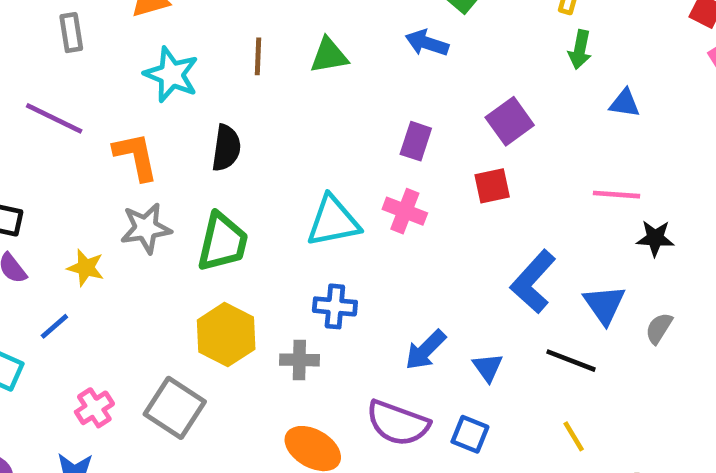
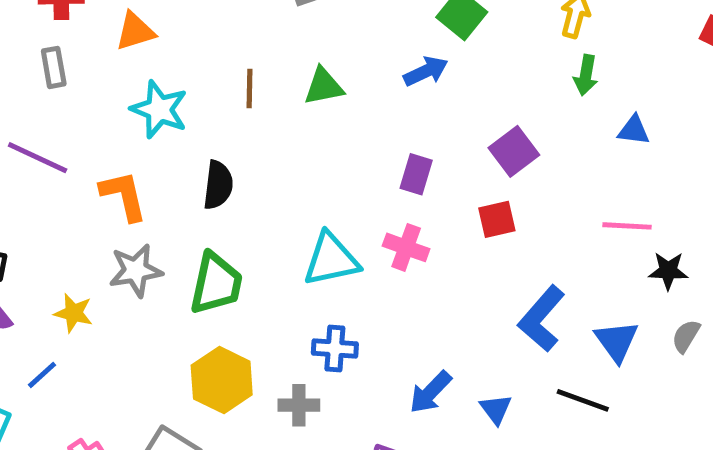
blue arrow: (427, 43) -> (426, 71), turned 138
gray semicircle: (659, 328) -> (686, 336), moved

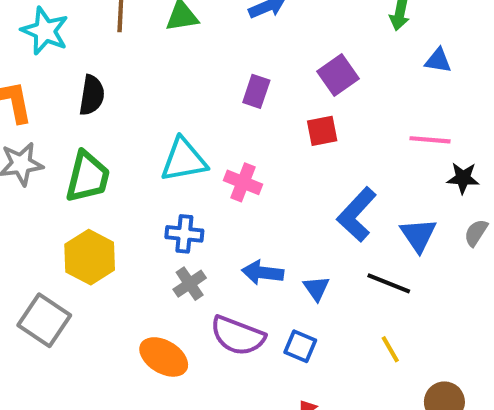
pink cross: (406, 247) -> (243, 182), moved
blue arrow: (430, 392) -> (263, 273), turned 51
gray cross: (299, 405) -> (190, 284), moved, turned -36

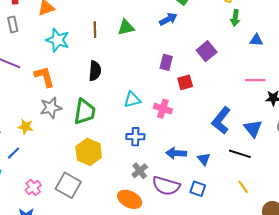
black semicircle: (92, 95) -> (95, 71), moved
red square: (322, 131) -> (185, 82), moved
cyan triangle: (184, 160) -> (132, 100), size x0.7
gray cross: (190, 284) -> (140, 171), moved

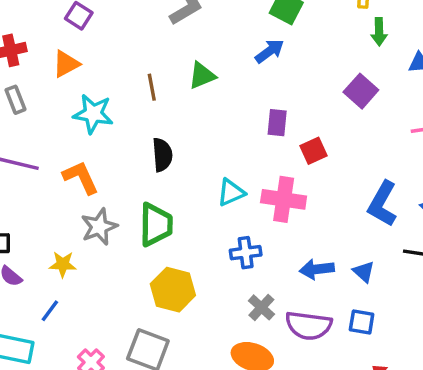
purple square: (207, 51) -> (361, 91), moved
pink cross: (163, 109) -> (284, 199), size x1.4

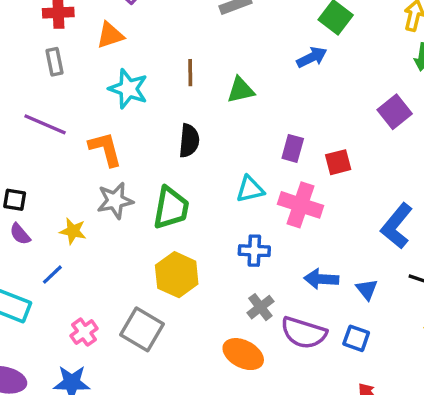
green triangle: (202, 75) -> (241, 90), moved
purple rectangle: (277, 123) -> (293, 148), moved

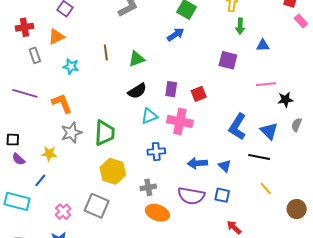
gray rectangle: (55, 62) -> (35, 55), moved
cyan star: (128, 89) -> (71, 66), size x0.7
purple square: (395, 112) -> (228, 60), turned -30
black semicircle: (189, 141) -> (137, 91), moved, turned 60
gray cross: (260, 307) -> (148, 187), moved, turned 35

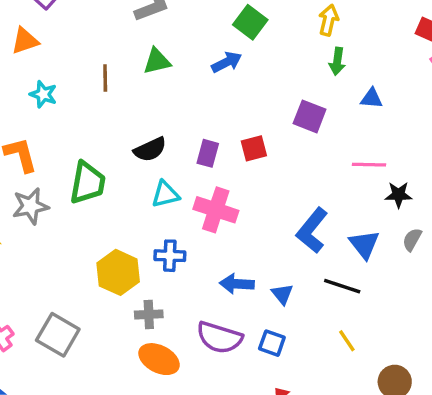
green triangle: (136, 59) -> (157, 61), moved
red square: (199, 94) -> (254, 148), moved
green trapezoid: (105, 133) -> (88, 183), moved
yellow hexagon: (113, 171) -> (118, 272), moved

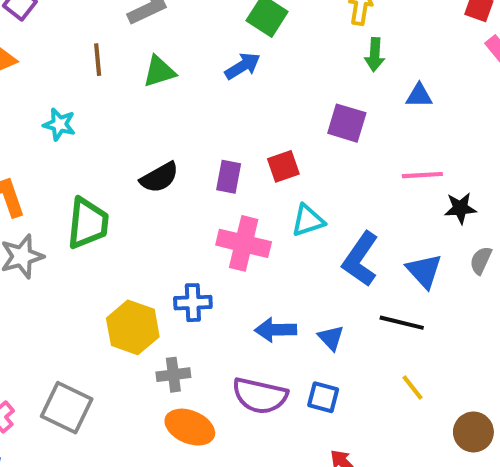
brown line: (105, 78) -> (98, 60), moved
cyan star: (43, 94) -> (59, 124), moved
cyan triangle: (165, 194) -> (308, 220), moved

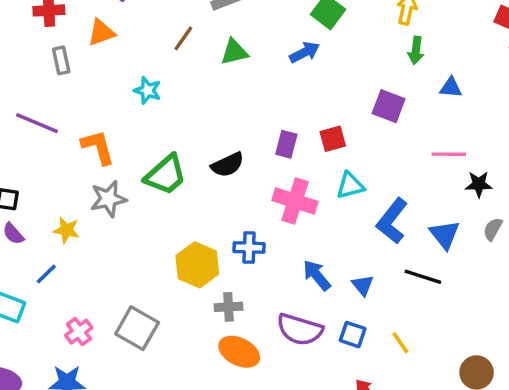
brown line: (98, 60) -> (183, 38), turned 36
black semicircle: (159, 177) -> (228, 165), moved
green trapezoid: (88, 223) -> (166, 175), turned 39
blue arrow: (276, 330) -> (317, 275), turned 48
yellow line: (412, 388) -> (400, 343), moved

